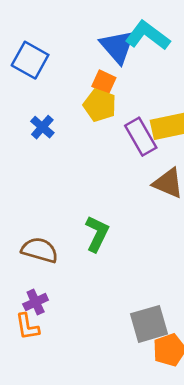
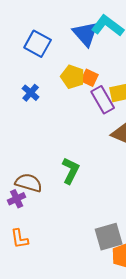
blue square: (30, 60) -> (38, 44), moved
orange square: (104, 82) -> (90, 78), moved
purple cross: (36, 302) -> (17, 199), moved

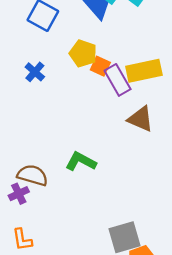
orange square: (90, 78) -> (100, 66), moved
green L-shape: (71, 171) -> (81, 161), turned -88

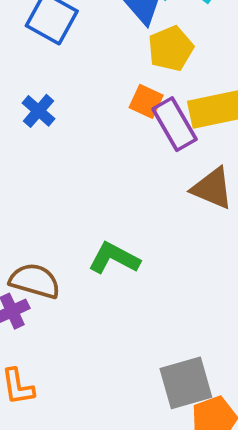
yellow pentagon: (83, 54) -> (171, 49), moved, turned 30

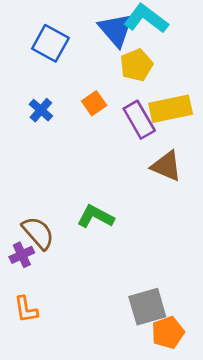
orange square: (146, 101) -> (94, 103), moved, turned 30
brown semicircle: (35, 281) -> (38, 233), turned 33

